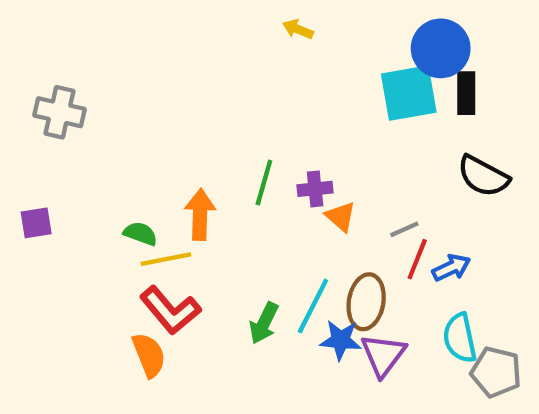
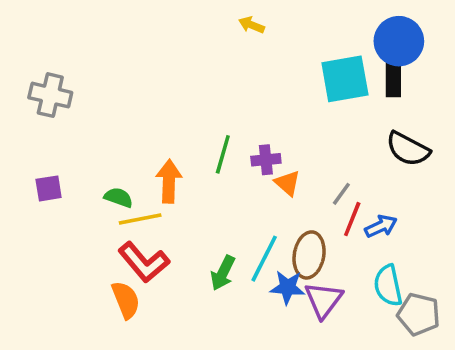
blue circle: (441, 48) -> (399, 41), moved
purple square: (36, 223) -> (49, 188), moved
gray line: (404, 229) -> (341, 194), turned -30

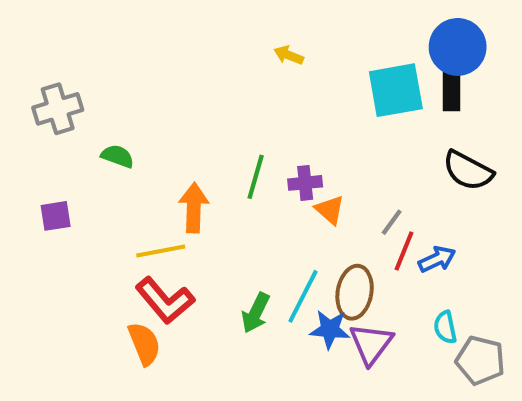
yellow arrow: (252, 25) -> (289, 55), moved
gray cross: (50, 95) -> (58, 109), turned -30
green semicircle: (119, 197) -> (117, 156), moved
cyan semicircle: (388, 285) -> (445, 327), size x0.7

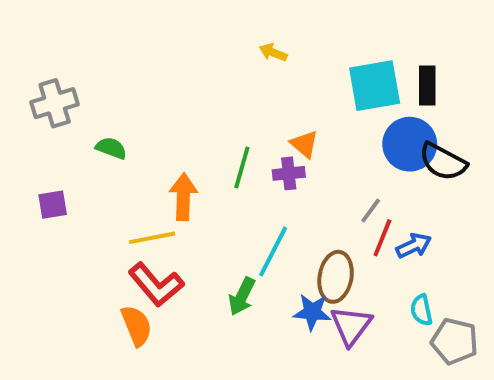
blue circle: (458, 47) -> (410, 144), moved
orange triangle: (330, 210) -> (304, 144), moved
cyan line: (303, 296) -> (273, 251), moved

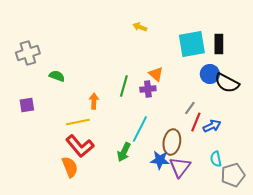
blue circle: (410, 144) -> (210, 74), size x0.7
orange arrow: (183, 197) -> (94, 101), size x0.7
gray pentagon: (455, 341) -> (233, 175), turned -30

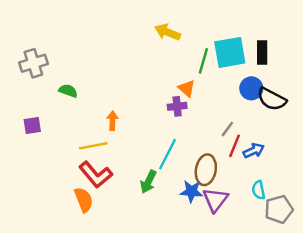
yellow arrow: (140, 27) -> (168, 32), size x1.5
green line: (124, 86) -> (203, 61), moved

